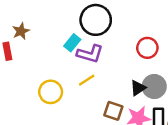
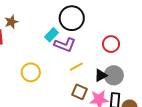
yellow line: (87, 80) -> (76, 67), moved

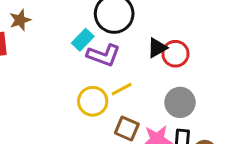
yellow circle: (31, 72) -> (93, 101), moved
black triangle: (101, 75) -> (157, 48), moved

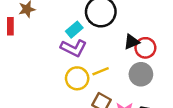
purple L-shape: (104, 55) -> (74, 48), moved
gray circle: (180, 102) -> (141, 74), moved

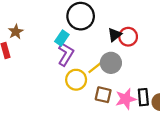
purple L-shape: (74, 48) -> (66, 54), turned -70
gray circle: (141, 74) -> (111, 63), moved

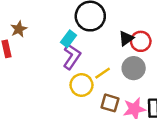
gray circle: (111, 63) -> (134, 68), moved

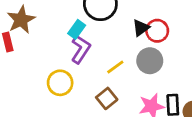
brown star: (19, 29) -> (21, 20), size x1.5
yellow circle: (81, 85) -> (60, 83), moved
brown square: (110, 103) -> (107, 98), moved, turned 36

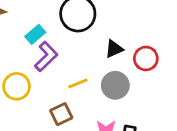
cyan rectangle: (77, 29) -> (35, 34), moved
red circle: (157, 31) -> (146, 58), moved

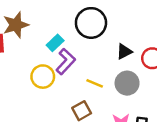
yellow line: (78, 83) -> (95, 83), turned 49
yellow circle: (17, 86) -> (43, 77), moved

